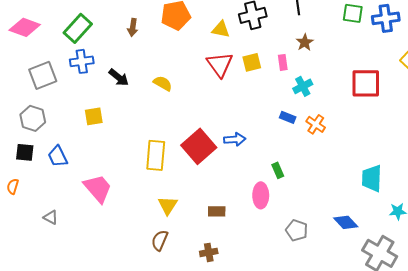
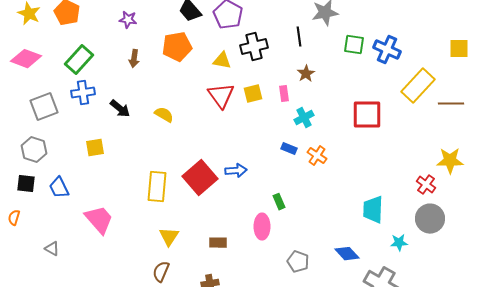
blue cross: (386, 18) -> (387, 50), turned 32

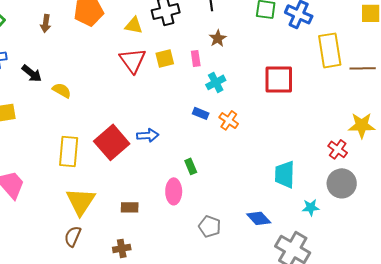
yellow rectangle: (418, 86) -> (330, 50), turned -52
yellow semicircle: (164, 115) -> (62, 90), moved
yellow triangle: (169, 237) -> (81, 201), size x1.5

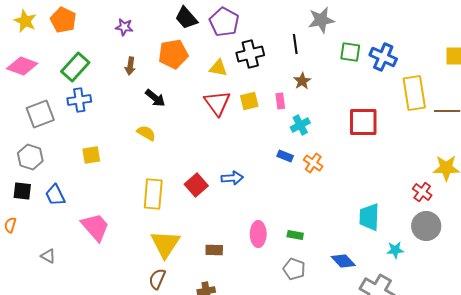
black arrow: (32, 73) -> (155, 98), moved
red square: (112, 142) -> (196, 185), size x0.7
green rectangle: (191, 166) -> (295, 235), moved, turned -56

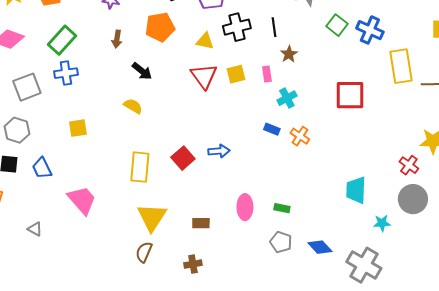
black line: (295, 44) -> (274, 27), moved
green square: (350, 52) -> (337, 25), turned 30
blue diamond: (343, 261) -> (320, 247), moved

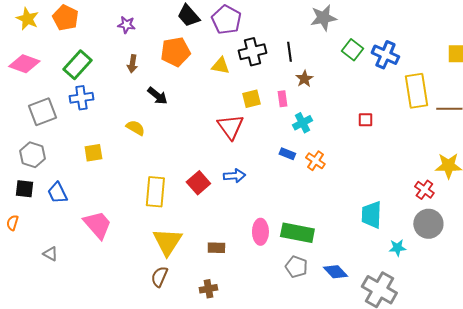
red triangle: (204, 76) -> (230, 127), moved
red square: (350, 95) -> (365, 120), size x0.5
yellow semicircle: (133, 106) -> (135, 128), moved
green rectangle: (282, 208) -> (297, 233), size x2.0

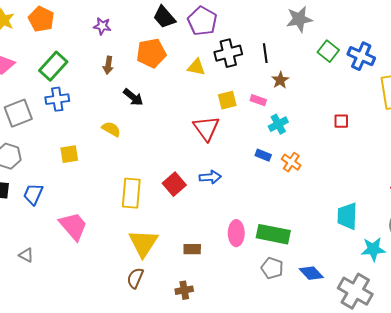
pink rectangle: (282, 99) -> (258, 100), turned -63
blue trapezoid: (57, 193) -> (33, 194), turned 50
cyan star: (397, 248) -> (373, 249), size x1.4

